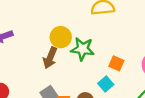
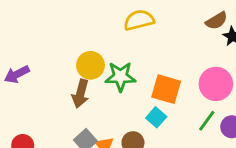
orange square: (116, 63) -> (166, 89), size x1.5

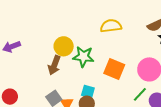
yellow semicircle: (139, 20) -> (111, 26), moved
cyan square: (156, 117) -> (88, 92), moved, turned -32

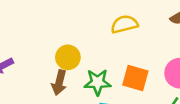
green star: (83, 57) -> (98, 82), moved

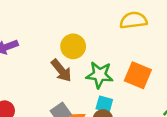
brown arrow: (59, 83) -> (61, 70), turned -60

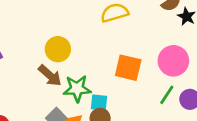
green star: (100, 75) -> (77, 89), moved

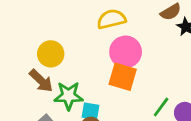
pink circle: (173, 61) -> (126, 52), moved

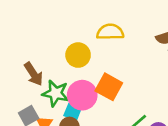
pink circle: (126, 52) -> (82, 95), moved
yellow circle: (51, 54) -> (78, 55), moved

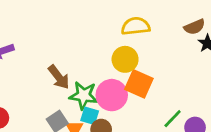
yellow circle: (78, 55) -> (125, 59), moved
cyan square: (73, 112) -> (90, 116), moved

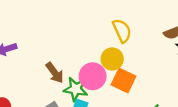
yellow semicircle: (136, 26) -> (122, 31), turned 70
pink circle: (112, 95) -> (93, 76), moved

